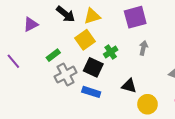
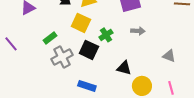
yellow square: (85, 40) -> (81, 23), turned -30
gray arrow: (143, 48) -> (138, 31), turned 80
blue rectangle: (91, 92) -> (87, 86), moved

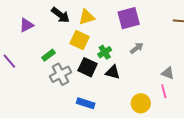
gray arrow: (138, 31) -> (137, 48), turned -40
black triangle: (124, 68) -> (113, 72), moved
pink line: (171, 88) -> (164, 91), moved

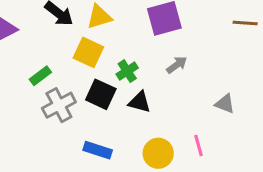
pink line: (164, 91) -> (199, 145), moved
yellow circle: (141, 103) -> (158, 153), moved

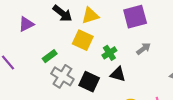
black square: (101, 94) -> (89, 82), moved
gray cross: (59, 105) -> (62, 76), turned -30

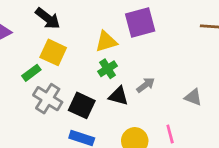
yellow triangle: (90, 16) -> (106, 42), moved
yellow square: (83, 40) -> (53, 52), moved
gray arrow: (144, 49) -> (146, 85), moved

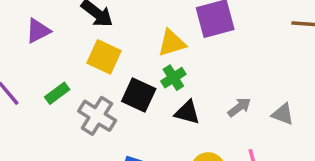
green rectangle: (31, 73) -> (57, 93), moved
gray arrow: (146, 85) -> (239, 107), moved
black square: (82, 105) -> (139, 95), moved

